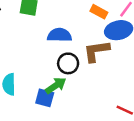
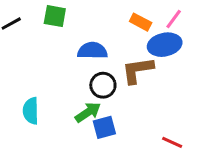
blue square: (45, 98) -> (104, 127), moved, turned -30

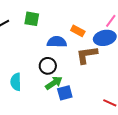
orange rectangle: (141, 22) -> (78, 31), moved
black circle: (103, 85) -> (48, 66), moved

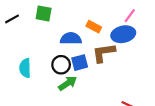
cyan semicircle: (16, 82) -> (25, 68), moved
blue square: (65, 93) -> (80, 63), moved

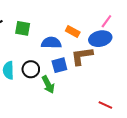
green square: (44, 13) -> (23, 28), moved
black circle: (61, 65) -> (31, 69), moved
green arrow: (68, 83) -> (48, 85), turned 96

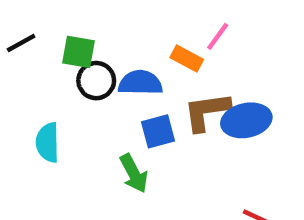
pink line: (106, 21) -> (218, 36), moved
blue ellipse: (100, 39) -> (246, 120), moved
black circle: (31, 69) -> (96, 81), moved

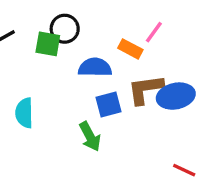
black circle: (96, 81) -> (65, 29), moved

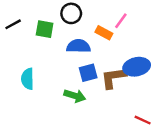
black circle: (65, 29) -> (71, 13), moved
brown L-shape: (145, 89) -> (114, 78), moved
green arrow: (90, 136) -> (75, 96), turned -45

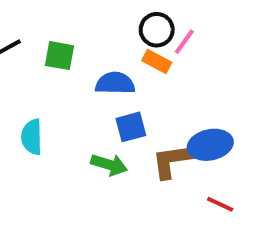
black circle: (71, 13) -> (157, 30), moved
blue ellipse: (137, 67) -> (210, 145), moved
brown L-shape: (114, 78) -> (173, 161), moved

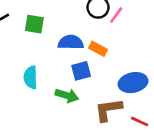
orange rectangle: (157, 61) -> (98, 49), moved
cyan semicircle: (32, 137) -> (31, 77), moved
brown L-shape: (173, 161) -> (108, 110), moved

